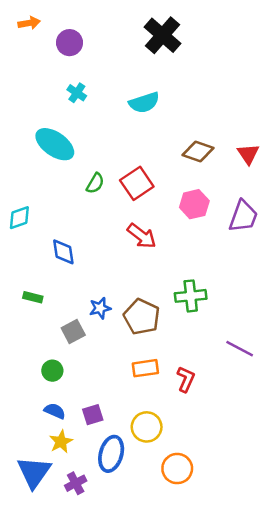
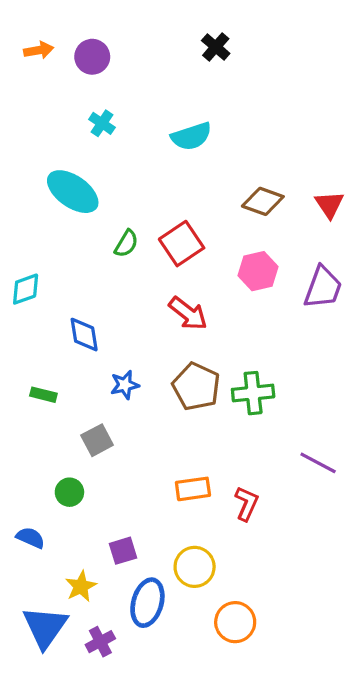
orange arrow: (29, 23) -> (39, 50), moved
black cross: (163, 35) -> (216, 47), size x0.6
blue star: (100, 308) -> (125, 385), moved
brown pentagon: (142, 317) -> (196, 387), moved
blue semicircle: (55, 411) -> (30, 538), moved

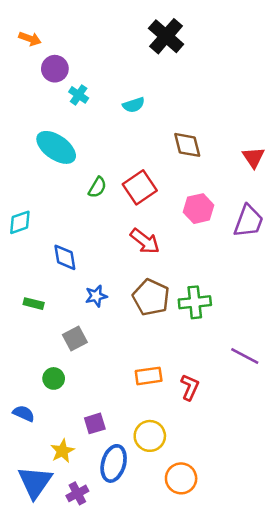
black cross: (216, 47) -> (166, 36), size x1.6
orange arrow: (39, 50) -> (30, 39), turned 30
purple circle: (92, 57) -> (55, 69), moved
cyan semicircle: (191, 136) -> (134, 105), moved, size x0.7
brown diamond: (263, 201) -> (187, 145), moved, turned 56

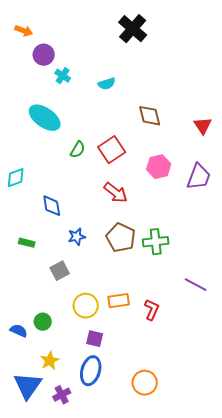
green circle: (54, 378) -> (43, 322), moved
purple square: (95, 423) -> (95, 339), moved, turned 30
yellow circle: (150, 436) -> (86, 306), moved

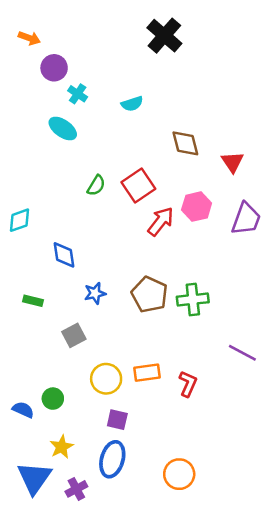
cyan ellipse: (45, 118) -> (63, 128), moved, size x0.7
red triangle: (203, 126) -> (232, 162), moved
red arrow: (116, 193) -> (161, 221), moved, turned -90

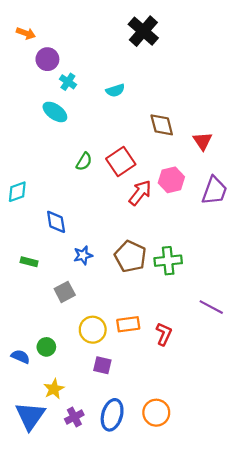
blue ellipse: (112, 459) -> (112, 415), moved
purple cross: (76, 489) -> (74, 417), moved

